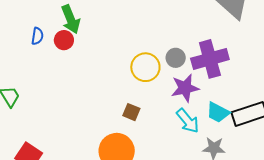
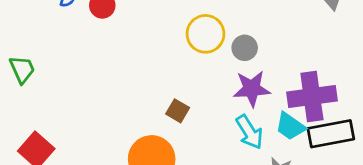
purple cross: (210, 59) -> (312, 97), moved
yellow circle: (145, 67) -> (206, 34), moved

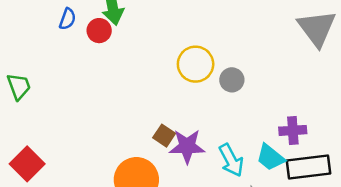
purple star: (252, 89) -> (187, 146), moved
purple cross: (312, 97) -> (293, 130), size x0.6

